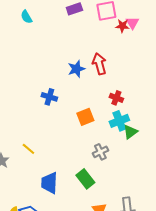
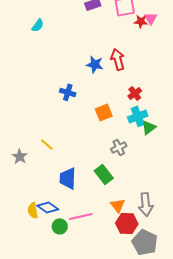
cyan semicircle: (26, 17) -> (38, 25), moved, turned -112
blue star: (76, 69) -> (95, 64), turned 30
red cross: (116, 98) -> (135, 93), turned 32

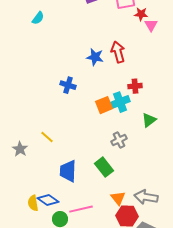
pink triangle: (151, 18) -> (151, 25), moved
red cross: (135, 93) -> (135, 86), turned 32
cyan cross: (138, 116) -> (120, 102), moved
gray arrow: (146, 204) -> (146, 197), turned 105

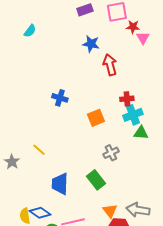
blue star: (95, 57) -> (91, 44), moved
cyan cross: (120, 102) -> (133, 115), moved
green triangle: (149, 120) -> (141, 133), turned 42

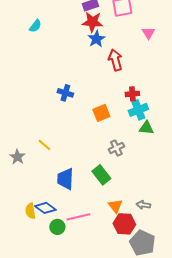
red star: (133, 27) -> (92, 22), moved, size x1.5
blue star: (91, 44) -> (96, 39), turned 30
gray arrow: (138, 210) -> (143, 205), size x0.6

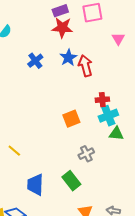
blue star: (96, 39) -> (68, 58), moved
blue cross: (65, 93) -> (35, 61), moved, turned 35

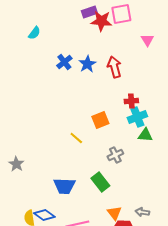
red star: (62, 28) -> (101, 21), moved
blue star: (68, 58) -> (87, 64), moved
yellow line: (14, 151) -> (76, 138), moved
blue trapezoid: (35, 185) -> (64, 186), turned -90

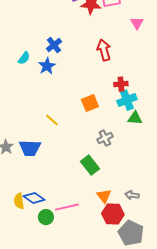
cyan semicircle: (34, 33) -> (24, 58), moved
blue star: (87, 64) -> (47, 66), moved
yellow line: (76, 138) -> (52, 120), moved
blue trapezoid: (64, 186) -> (30, 148), moved

